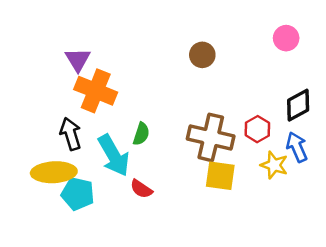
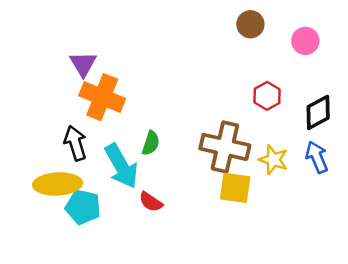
brown circle: (202, 55) -> (250, 24), moved
red hexagon: (257, 129) -> (267, 96), moved
yellow star: (274, 165) -> (273, 160), moved

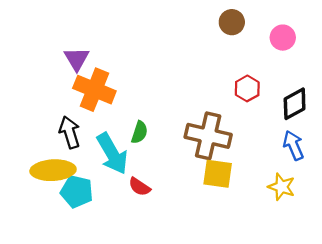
yellow star: (273, 160) -> (282, 187), moved

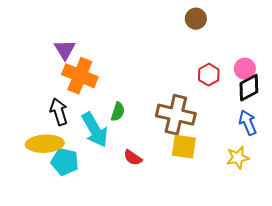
pink circle: (283, 38) -> (245, 69), moved
red semicircle: (139, 187) -> (133, 158), moved
yellow star: (282, 187) -> (238, 158), turned -30

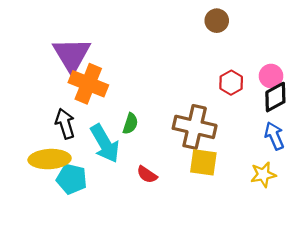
purple triangle: (65, 50) -> (72, 55), size x1.6

